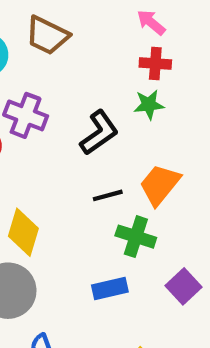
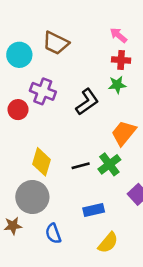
black line: (108, 195) -> (81, 166), moved
green cross: (136, 237) -> (109, 164), turned 35
blue rectangle: (110, 288) -> (94, 210), moved

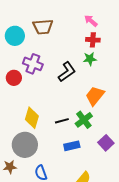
brown trapezoid: (56, 43) -> (43, 27), turned -30
blue rectangle: (94, 210) -> (72, 146), moved

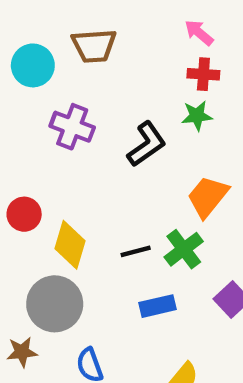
red circle: (14, 78) -> (24, 214), moved

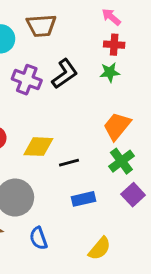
black L-shape: (147, 144) -> (65, 74), moved
yellow diamond: (70, 245) -> (38, 147), moved, turned 76
green cross: (184, 249) -> (121, 161), moved

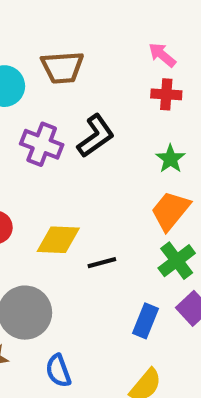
green star: (110, 72) -> (170, 159), moved, turned -30
blue rectangle: (84, 199) -> (146, 321), moved, turned -55

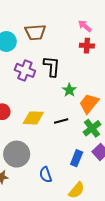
black L-shape: (96, 136) -> (52, 66), turned -50
green star: (170, 159) -> (69, 90), moved
black line: (102, 263) -> (61, 121), moved
blue semicircle: (58, 371) -> (46, 175), moved

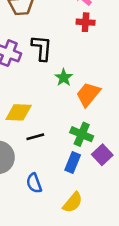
black line: (61, 121) -> (35, 137), moved
green cross: (92, 128) -> (82, 134), moved, turned -30

